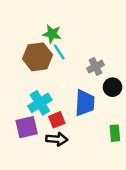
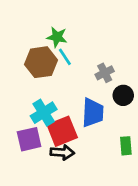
red square: (57, 120) -> (62, 131), size x1.6

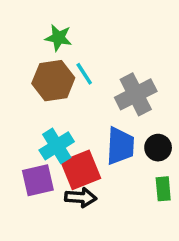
green star: (57, 37) -> (58, 38), moved
gray cross: (105, 73) -> (136, 94), size x1.6
black circle: (123, 95) -> (158, 148), moved

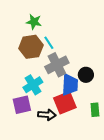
gray cross: (136, 94) -> (57, 65), moved
black circle: (158, 148) -> (86, 75), moved
red square: (81, 170) -> (65, 103), moved

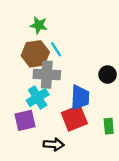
gray cross: (57, 65) -> (47, 75), moved, turned 30
black circle: (86, 75) -> (108, 75), moved
black arrow: (47, 115) -> (54, 144), moved

